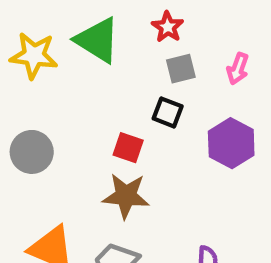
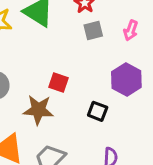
black square: (168, 112) -> (98, 111), moved
brown star: (126, 196) -> (38, 110), moved

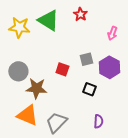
gray square: (93, 30) -> (86, 59), moved
brown star: (38, 110) -> (36, 88), moved

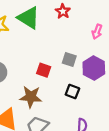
gray square: (86, 59) -> (69, 59), turned 32
brown star: (36, 88) -> (31, 97), moved

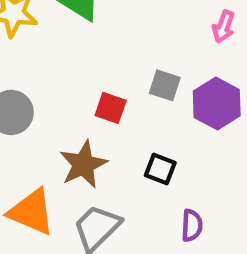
black square: (72, 92) -> (160, 169), moved
brown star: (31, 97) -> (83, 164), turned -30

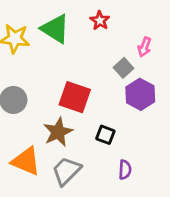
gray square: (165, 85) -> (124, 68), moved, turned 30
red square: (111, 108) -> (75, 97), size x1.6

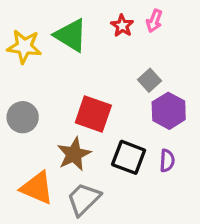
pink arrow: (144, 47) -> (154, 21), moved
black square: (105, 135) -> (129, 157), size x1.5
purple semicircle: (125, 170) -> (167, 161), moved

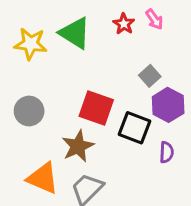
pink arrow: (154, 21) -> (154, 19), turned -55
black square: (129, 157) -> (134, 128), moved

